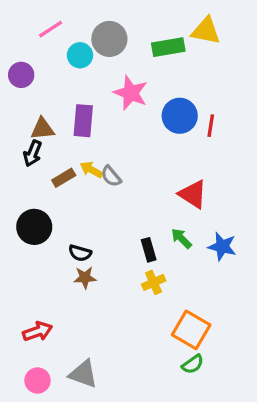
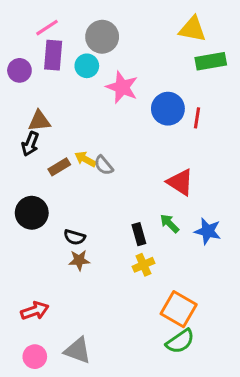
green rectangle: (168, 47) -> (211, 61), moved
cyan circle: (80, 55) -> (87, 66), moved
purple rectangle: (83, 121) -> (53, 55), moved
green semicircle: (193, 364) -> (180, 341), size x1.4

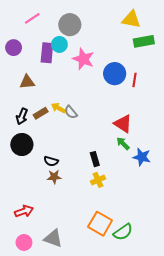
purple rectangle: (53, 55) -> (47, 53), moved
black arrow: (30, 144) -> (22, 116), moved
green arrow: (169, 223) -> (123, 143), moved
orange square: (179, 309) -> (100, 224), moved

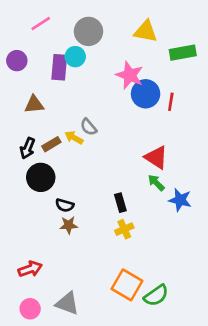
yellow triangle: (131, 19) -> (146, 31), moved
pink star: (83, 59) -> (130, 75), moved
gray semicircle: (71, 112) -> (89, 127), moved
black circle: (22, 145) -> (41, 177), moved

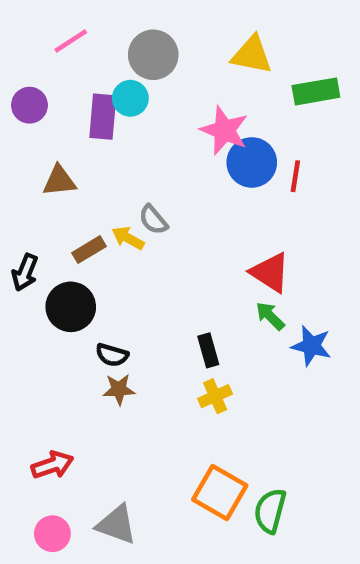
black arrow: (27, 148) -> (25, 272), moved
green semicircle: (156, 295) -> (270, 511), turned 140

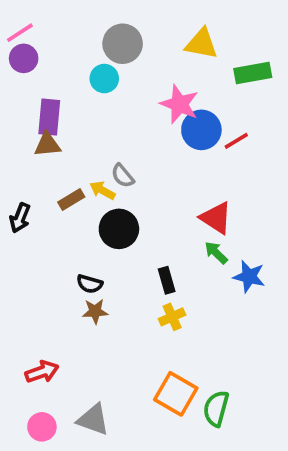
pink line: (71, 41) -> (20, 33), moved
purple circle: (29, 105) -> (24, 58), moved
purple rectangle: (103, 117) -> (49, 117), moved
red line: (295, 176) -> (236, 141), turned 50
black circle: (71, 307) -> (119, 229), moved

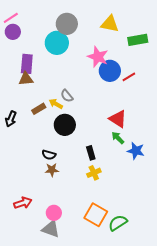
cyan circle: (104, 79) -> (57, 43), size x1.5
green semicircle: (216, 409) -> (118, 223), turned 42
pink circle: (42, 427) -> (54, 213), moved

